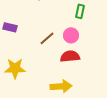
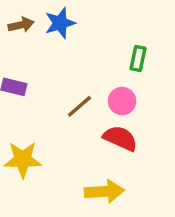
red semicircle: (70, 56) -> (120, 138), turned 30

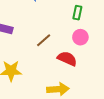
pink circle: (122, 101) -> (80, 37), moved

